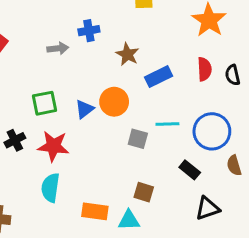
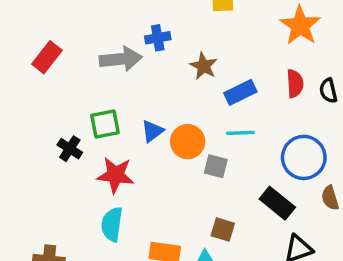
gray arrow: (58, 48) -> (121, 59), size x1.6
orange circle: (114, 102) -> (188, 142), moved
cyan line: (167, 124) -> (240, 133), moved
black cross: (15, 140) -> (70, 149), moved, turned -30
black rectangle: (190, 170) -> (277, 203), size x1.4

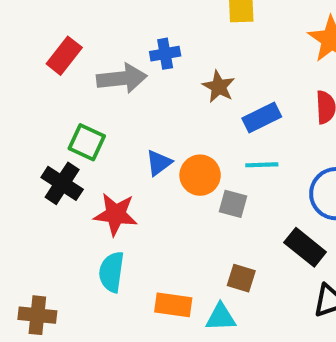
red rectangle: (47, 57) -> (64, 56), moved
green square: (105, 124) -> (87, 142), moved, turned 36
black cross: (70, 149) -> (62, 183), size x1.4

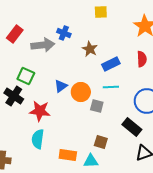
blue cross: (165, 54) -> (64, 33), turned 32

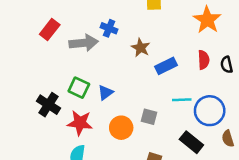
green square: (26, 76) -> (79, 88), moved
cyan line: (111, 87) -> (182, 100), moved
orange circle: (81, 92) -> (121, 128), moved

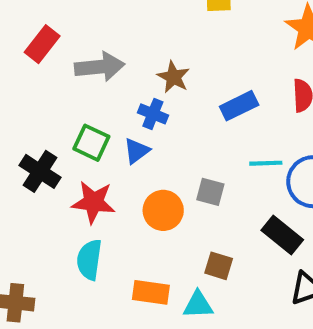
blue cross: (109, 28) -> (153, 114), moved
brown star: (141, 48) -> (173, 77), moved

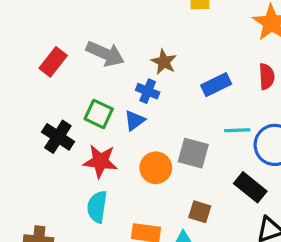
red rectangle: (42, 44) -> (53, 62), moved
gray arrow: (100, 67) -> (105, 54), turned 30
gray square: (210, 192) -> (193, 153), size x1.4

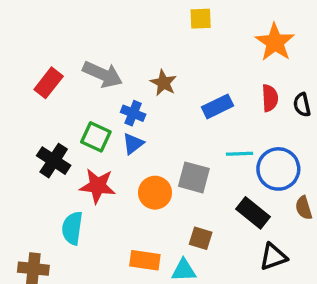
blue cross: (148, 91) -> (133, 113), moved
cyan semicircle: (97, 207) -> (72, 228), moved

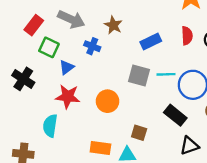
green square: (96, 137) -> (49, 47), moved
blue triangle: (133, 144) -> (67, 67), moved
black cross: (54, 161) -> (23, 79), moved
gray square: (194, 177) -> (139, 75), moved

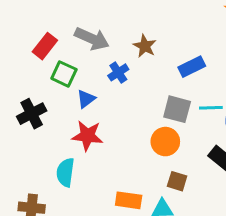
blue cross: (92, 46) -> (118, 72), turned 35
black cross: (23, 79) -> (32, 114), turned 30
orange circle: (107, 101) -> (165, 142), moved

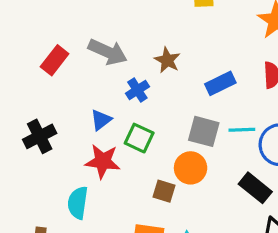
green square: (64, 74) -> (139, 138), moved
brown square: (177, 181) -> (164, 191), moved

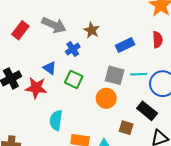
blue triangle: (101, 120) -> (50, 68), turned -48
red star: (103, 161) -> (36, 88), moved
brown square: (164, 191) -> (126, 128), moved
cyan semicircle: (78, 203) -> (56, 120), moved

